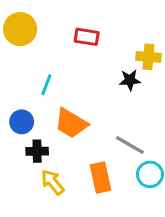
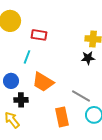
red rectangle: (87, 37) -> (39, 35), moved
black star: (130, 80) -> (88, 58), moved
yellow arrow: (53, 182) -> (12, 120), moved

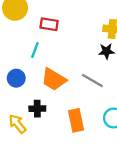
gray line: (81, 96) -> (92, 80), moved
black cross: (21, 100) -> (37, 109), moved

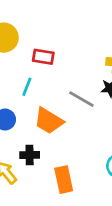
gray line: (92, 80) -> (81, 99), moved
orange rectangle: (76, 120) -> (64, 180), moved

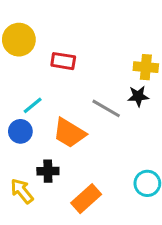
cyan line: (27, 87) -> (33, 105), moved, turned 30
orange rectangle: (64, 180) -> (86, 199), turned 60

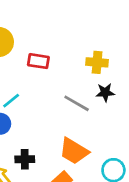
yellow cross: (146, 67) -> (97, 62), moved
orange trapezoid: (69, 133) -> (74, 151), moved

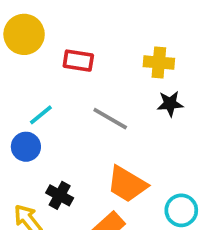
gray line: (77, 103) -> (110, 119), moved
black cross: (25, 159) -> (60, 195), turned 30

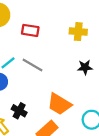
black star: (170, 104) -> (85, 67), moved
gray line: (110, 119) -> (33, 65), moved

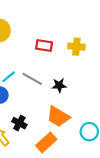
red rectangle: (30, 30) -> (44, 46), moved
black star: (85, 67) -> (59, 85), moved

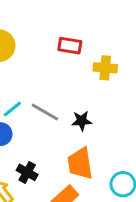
red rectangle: (44, 46) -> (70, 46), moved
orange trapezoid: (58, 117) -> (80, 164), turned 50

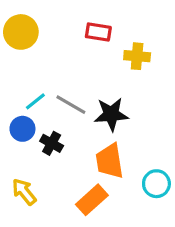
black star: (82, 121) -> (111, 114), size x1.5
black cross: (27, 172) -> (52, 143), moved

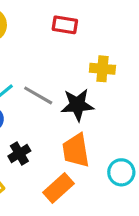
yellow cross: (137, 56) -> (102, 69), moved
black cross: (52, 143) -> (19, 153), moved, turned 30

